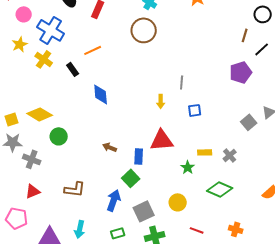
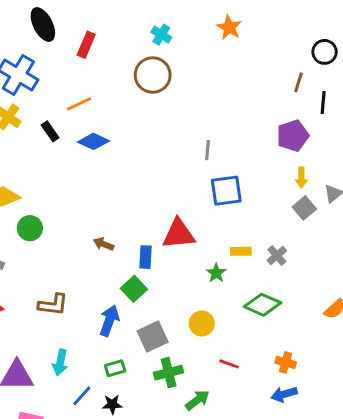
black line: (262, 49) -> (323, 102), turned -42
blue diamond: (101, 94) -> (93, 141), moved, turned -60
yellow arrow: (161, 101) -> (301, 178), moved
blue square: (195, 110) -> (226, 191), size x1.6

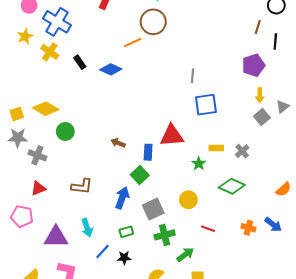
orange line: (79, 104) -> (133, 43), moved
cyan arrow: (60, 362) -> (87, 228), turned -30
blue arrow: (284, 394) -> (273, 225), moved, turned -126

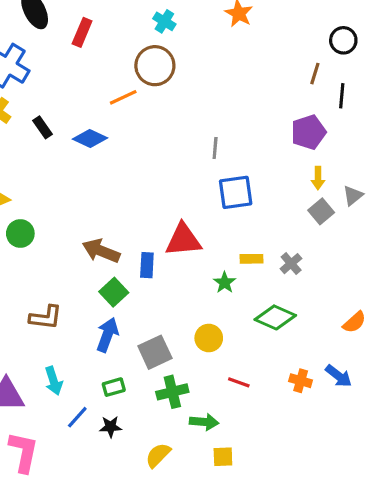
brown arrow: (118, 143) -> (101, 251), size x1.6
green square: (140, 175) -> (114, 292), moved
green arrow: (185, 255) -> (204, 422), turned 42

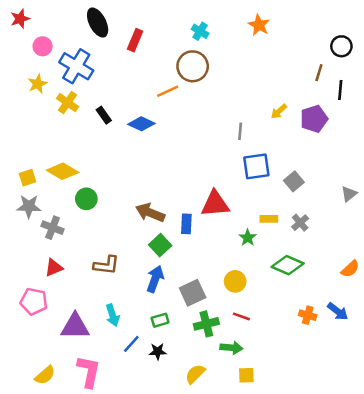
yellow arrow: (318, 178) -> (279, 111), moved, turned 48
gray triangle: (353, 196) -> (349, 194), moved
gray square: (321, 211) -> (294, 181), moved
red line: (239, 382) -> (241, 316), moved

